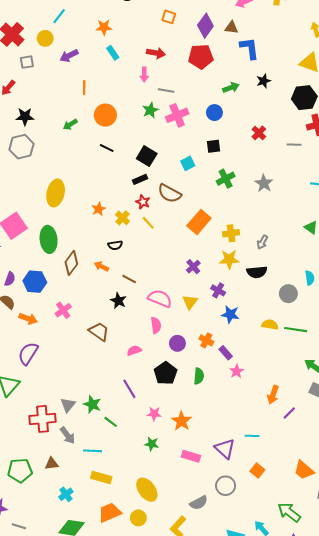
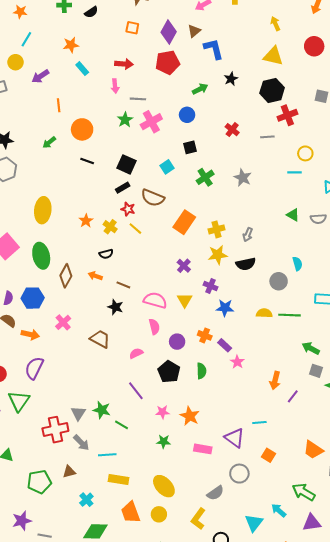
brown triangle: (232, 28) -> (194, 31), turned -40
orange trapezoid: (110, 512) -> (131, 512), turned -80

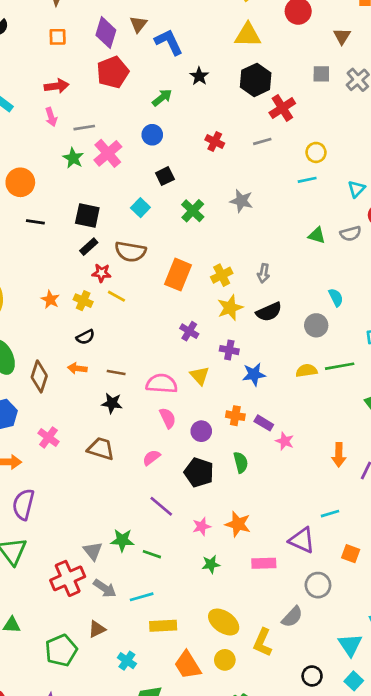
yellow L-shape: (198, 519) -> (263, 642), moved

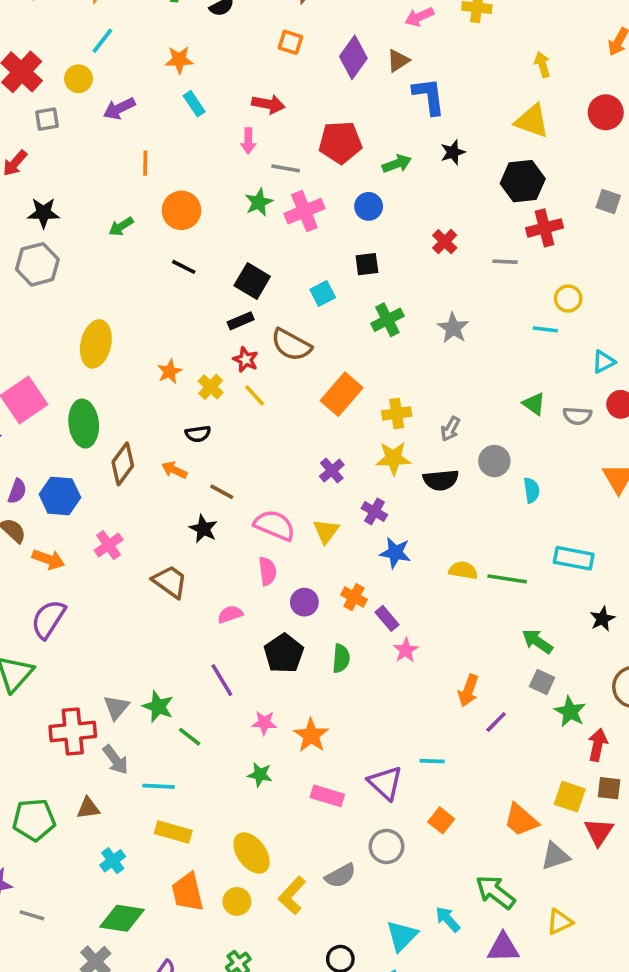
red pentagon: (113, 72) -> (340, 142), moved
gray circle: (316, 325) -> (494, 461), moved

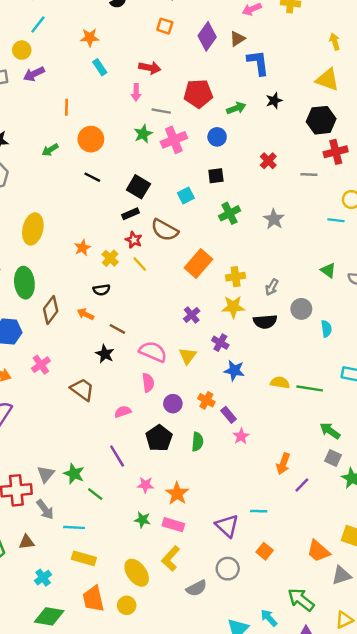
purple arrow: (119, 108) -> (34, 74), moved
pink rectangle: (327, 796) -> (173, 525), moved
yellow L-shape: (292, 895) -> (171, 558), moved

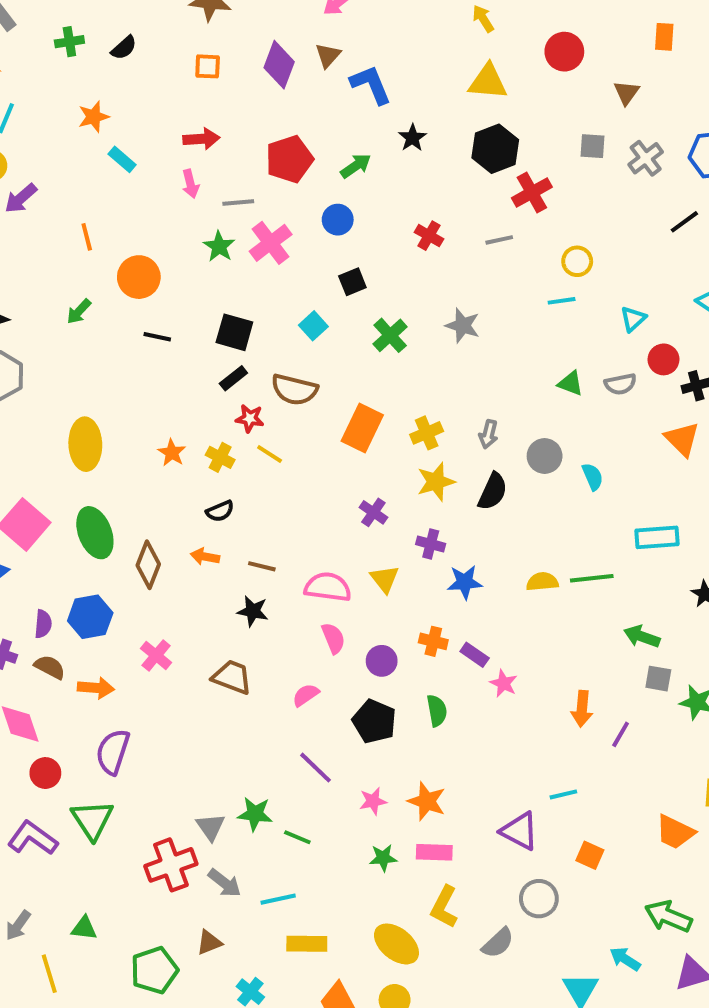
black semicircle: (265, 322) -> (493, 491), turned -45

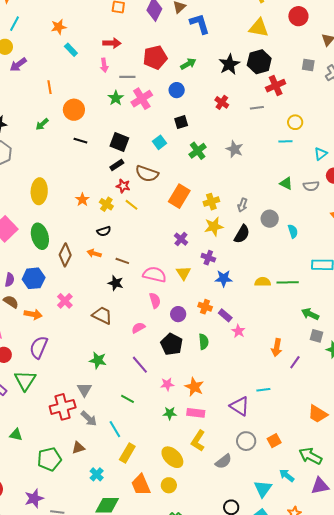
black star: (412, 138) -> (229, 64), moved, size x1.5
green star: (255, 814) -> (98, 360), moved
orange square: (590, 855) -> (274, 441), moved, turned 32
cyan line: (278, 899) -> (115, 429), turned 66
yellow rectangle: (307, 944) -> (127, 453), turned -66

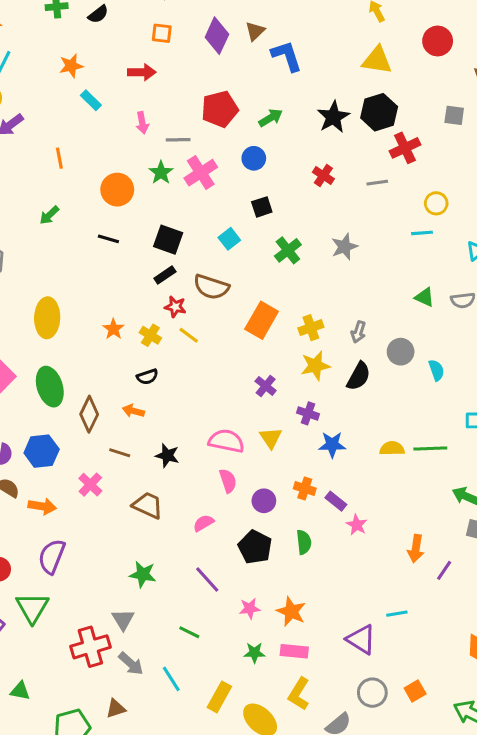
red arrow: (112, 43) -> (142, 72), moved
orange circle: (74, 110) -> (117, 190), moved
gray star: (235, 149) -> (344, 247), turned 30
brown line: (122, 261) -> (120, 453), moved
yellow rectangle: (127, 453) -> (219, 697), moved

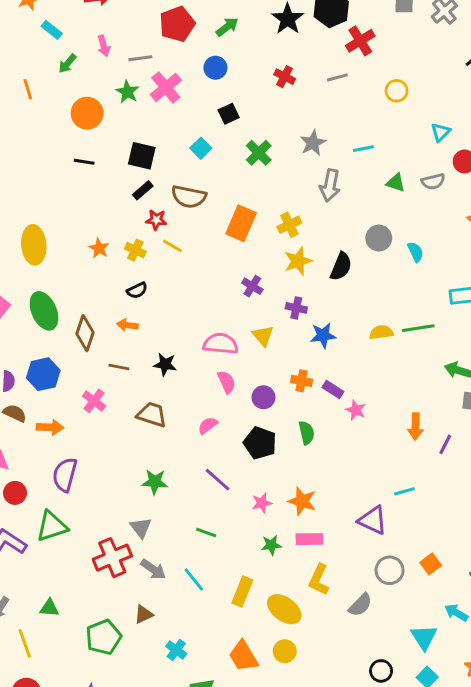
green arrow: (49, 215) -> (67, 64), moved
cyan line: (422, 233) -> (363, 149), moved
gray arrow: (358, 332) -> (330, 185), moved, size x1.5
green triangle: (32, 608) -> (52, 526), turned 48

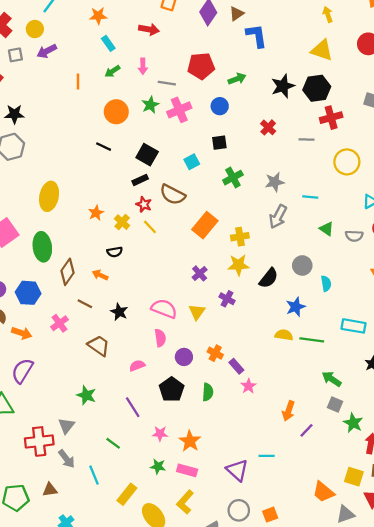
yellow circle: (397, 91) -> (347, 162), size x1.5
blue star: (323, 335) -> (296, 307), moved, turned -30

